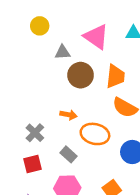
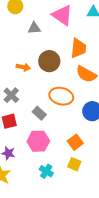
brown circle: (81, 75) -> (49, 61), moved
orange arrow: (69, 115) -> (23, 67), moved

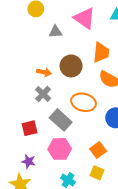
gray cross: (11, 95) -> (43, 94), moved
gray rectangle: (39, 113) -> (61, 120), size x1.5

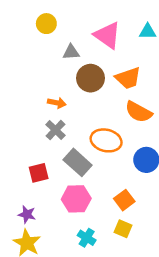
orange trapezoid: (101, 52) -> (128, 78), turned 65
brown circle: (71, 66) -> (90, 78), moved
purple star: (29, 161) -> (27, 214), moved

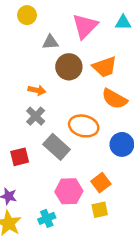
pink triangle: (107, 35) -> (85, 26), turned 40
pink hexagon: (76, 199) -> (69, 191), moved
yellow square: (123, 229) -> (100, 210), turned -35
cyan cross: (87, 238) -> (47, 218), moved, turned 35

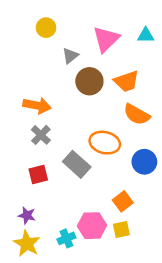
gray triangle: (50, 42) -> (70, 56), turned -35
orange arrow: (37, 90) -> (37, 106), moved, size x1.5
gray cross: (36, 116) -> (41, 135), moved
pink hexagon: (69, 191) -> (92, 226), moved

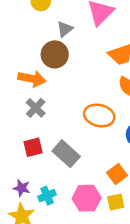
brown circle: (89, 81) -> (55, 54), moved
gray rectangle: (77, 164) -> (66, 154), moved
cyan cross: (66, 238) -> (47, 196), moved

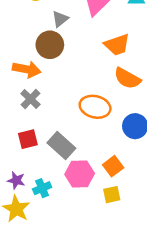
pink hexagon: (87, 198) -> (80, 174), moved

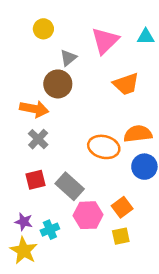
orange semicircle: (127, 78) -> (138, 134), moved, turned 144

